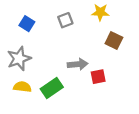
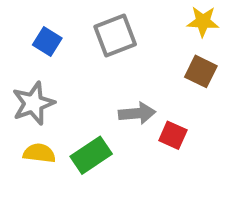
yellow star: (100, 12) -> (203, 22), moved
gray square: (65, 20) -> (115, 36), size x1.5
red square: (98, 77) -> (173, 135), turned 35

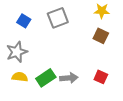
gray arrow: (137, 113) -> (69, 78), moved
red square: (173, 135) -> (101, 77), moved

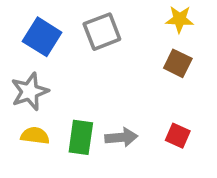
blue square: (24, 21) -> (42, 37), size x1.5
green rectangle: (46, 78) -> (81, 137), turned -48

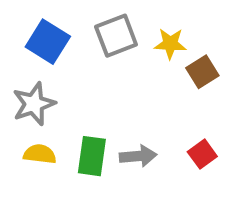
yellow star: (180, 19) -> (170, 44), moved
brown square: (178, 63) -> (202, 72), turned 32
red square: (178, 136) -> (202, 154), turned 30

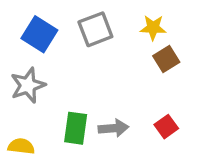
yellow star: (170, 44) -> (153, 28), moved
yellow semicircle: (40, 154) -> (21, 146), moved

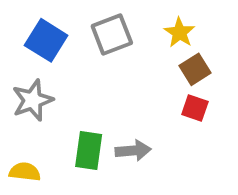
yellow star: (153, 28) -> (179, 33), turned 30
red square: (166, 127) -> (195, 108), moved, turned -35

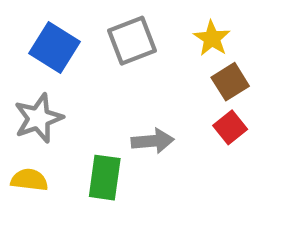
red square: (195, 108) -> (230, 127), turned 32
gray arrow: (133, 151) -> (153, 141), moved
yellow semicircle: (25, 172) -> (29, 180), moved

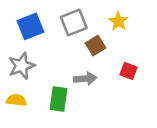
blue square: (54, 48) -> (30, 26), turned 36
brown square: (230, 82) -> (95, 45), moved
red square: (230, 127) -> (129, 71), turned -30

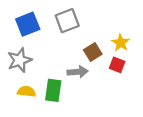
yellow star: (118, 21) -> (121, 43), moved
brown square: (95, 45) -> (93, 52), moved
yellow semicircle: (16, 100) -> (27, 92), moved

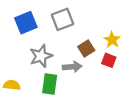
gray star: (20, 60) -> (41, 56), moved
yellow semicircle: (27, 92) -> (12, 85), moved

